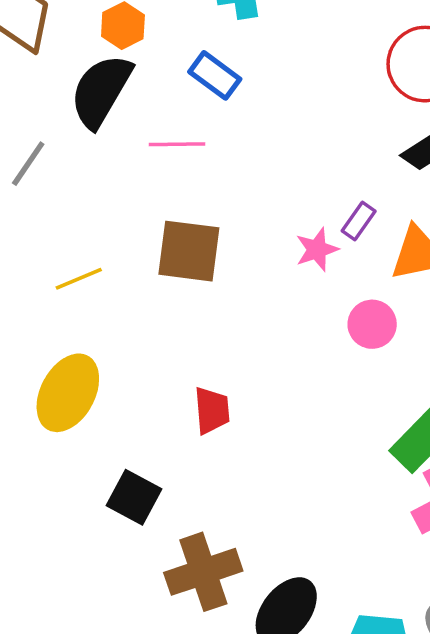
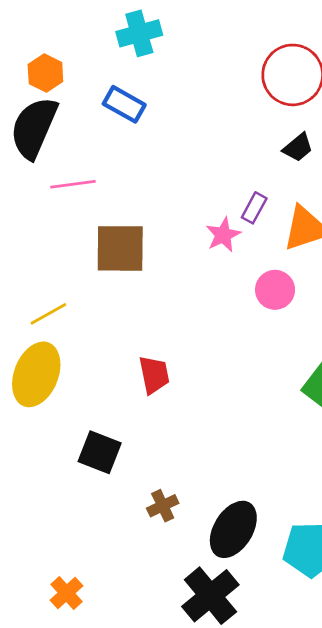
pink line: (177, 144) -> (73, 184), moved
yellow line: (79, 279) -> (48, 314), moved
brown cross: (203, 572) -> (163, 506), size x0.5

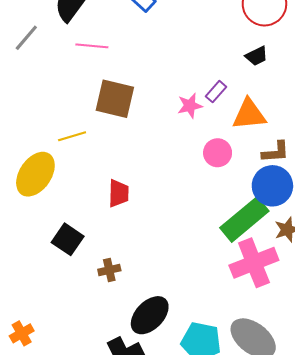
yellow line: (48, 314) -> (72, 136), moved
brown cross: (163, 506) -> (109, 270), moved

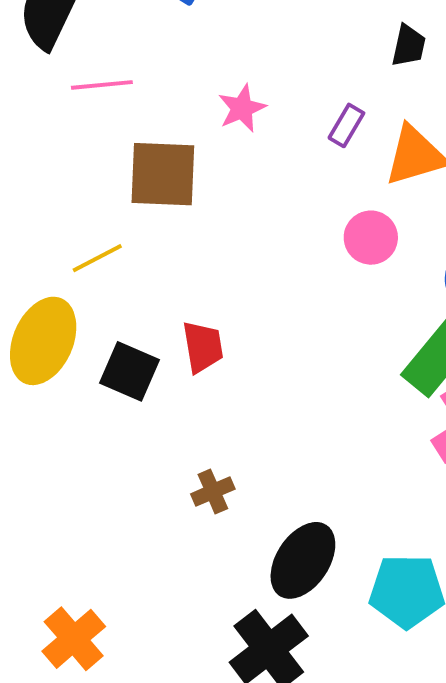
black trapezoid: (257, 56) -> (409, 46), turned -40
pink star: (190, 106) -> (242, 108), moved
black square: (68, 239) -> (129, 371), moved
orange cross: (22, 333) -> (74, 639), size x1.4

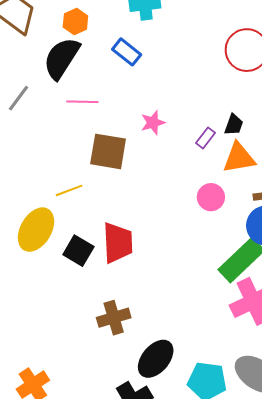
black trapezoid: (409, 46) -> (234, 125), moved
red trapezoid: (203, 347) -> (118, 243), size x1.5
brown cross: (213, 491) -> (114, 318), size x1.5

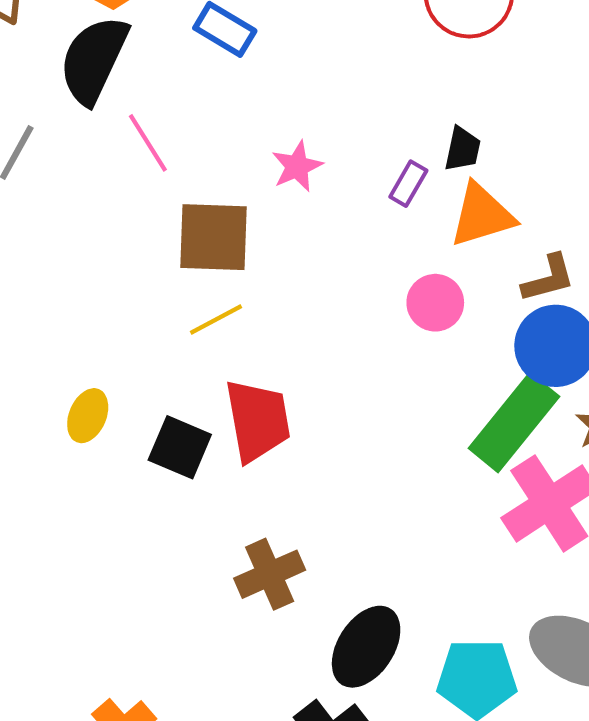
pink line: (82, 102) -> (148, 143), turned 64
yellow line: (69, 190) -> (216, 320), moved
yellow ellipse: (36, 230) -> (88, 416), size x0.6

